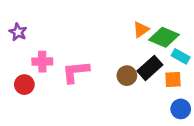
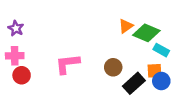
pink cross: (42, 62) -> (15, 56), moved
black rectangle: (150, 68) -> (134, 83), moved
blue circle: (181, 109) -> (161, 81), moved

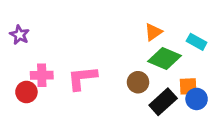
green diamond: (146, 33) -> (165, 59), moved
cyan rectangle: (161, 50) -> (197, 42), moved
pink cross: (15, 56) -> (42, 75), moved

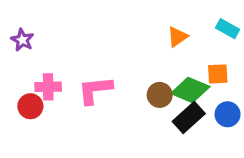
cyan rectangle: (197, 42) -> (228, 29), moved
green diamond: (165, 59) -> (190, 90), moved
orange square: (188, 86) -> (218, 74), moved

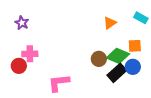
purple star: (22, 40) -> (22, 23), moved
pink L-shape: (95, 90) -> (59, 83), moved
blue circle: (228, 114) -> (133, 67), moved

